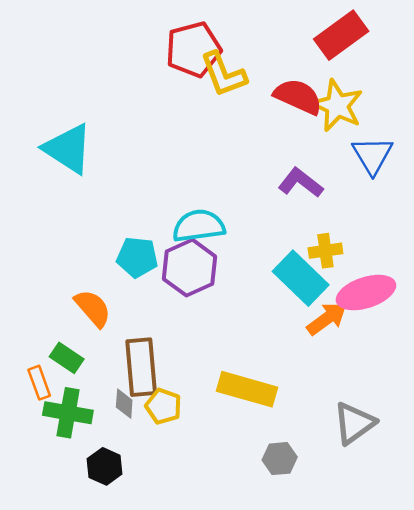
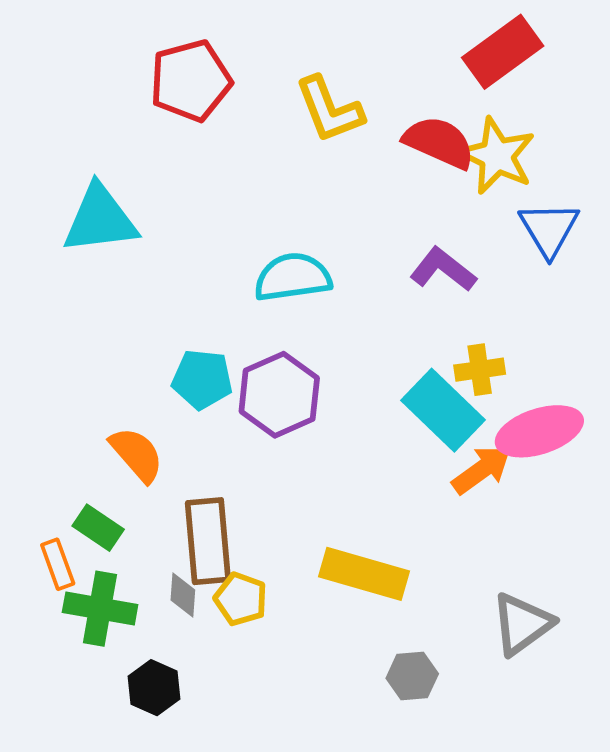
red pentagon: (193, 49) -> (191, 81), moved
cyan triangle: (68, 149) -> (100, 219), turned -40
cyan semicircle: (199, 226) -> (293, 277), moved

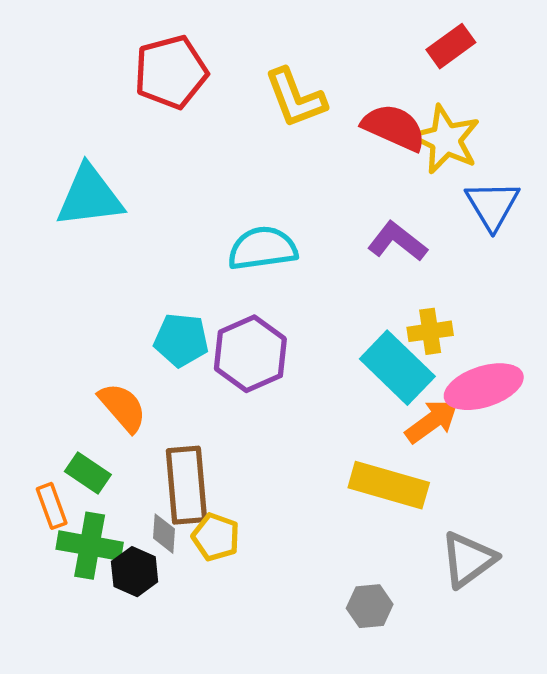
red rectangle: (503, 52) -> (451, 46), size x0.7
yellow rectangle: (364, 574) -> (389, 485), moved
black hexagon: (154, 688) -> (135, 572), moved

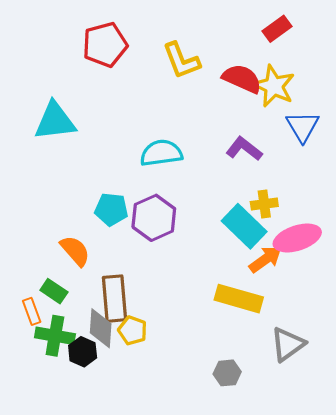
gray diamond: (164, 534) -> (101, 328), size x1.6

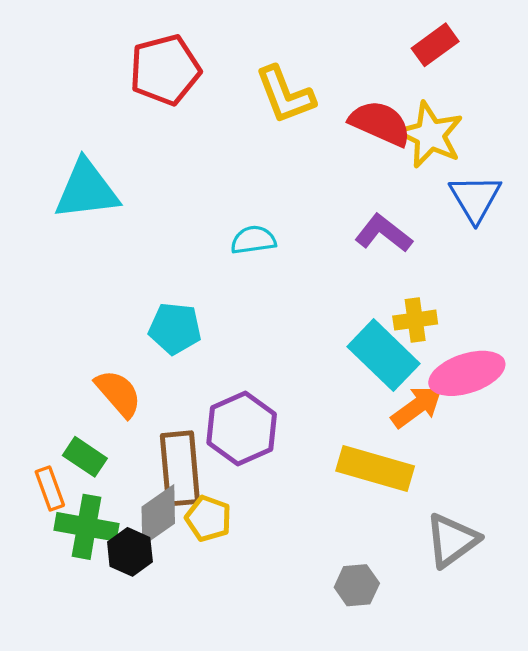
cyan semicircle: (161, 153) -> (253, 240), size x0.7
purple hexagon: (154, 218) -> (242, 428), moved
gray diamond: (101, 328) -> (158, 515), turned 51

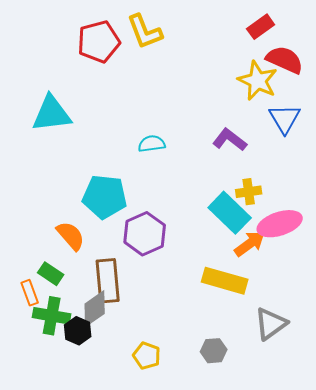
yellow L-shape: (285, 95) -> (145, 32), moved
red semicircle: (380, 123) -> (285, 60), moved
cyan pentagon: (175, 328) -> (105, 197), size x1.4
purple hexagon: (242, 428) -> (145, 234), moved
yellow pentagon: (208, 519) -> (147, 356), moved

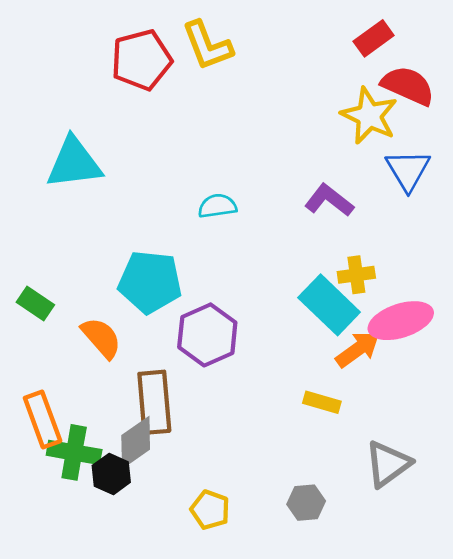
green rectangle: (51, 274) -> (35, 303), moved
yellow rectangle: (225, 281) -> (322, 402), size x0.6
orange rectangle: (30, 293) -> (43, 419), size x1.5

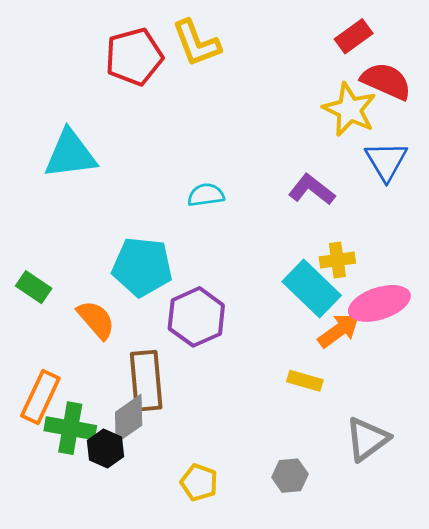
orange rectangle: (43, 419) -> (40, 397), turned 45

